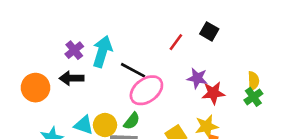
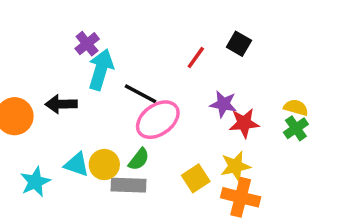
purple cross: (74, 50) -> (87, 44), moved
yellow semicircle: (253, 81) -> (296, 108), turned -72

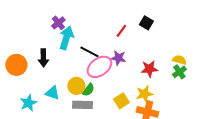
black arrow: (61, 104) -> (43, 58), turned -90
purple star: (223, 104) -> (118, 58), moved
yellow circle: (104, 165) -> (76, 86), moved

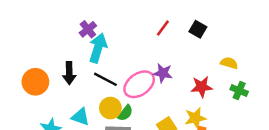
red line: (121, 31) -> (163, 28), moved
black line: (89, 52) -> (105, 79), moved
yellow semicircle: (179, 60) -> (229, 63), moved
green cross: (179, 72) -> (239, 91), turned -32

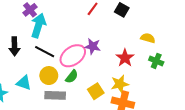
red star: (202, 87) -> (125, 58), turned -30
green semicircle: (125, 113) -> (72, 77), moved

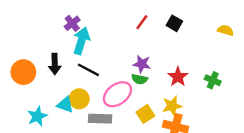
yellow semicircle: (148, 38) -> (226, 30), moved
pink ellipse: (73, 56) -> (117, 94), moved
yellow circle: (49, 76) -> (79, 99), moved
green semicircle: (72, 77) -> (140, 79), moved, turned 64

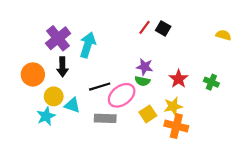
purple cross: (72, 23) -> (58, 38), moved, size x1.6
black square: (174, 23) -> (163, 28), moved
black line: (88, 70) -> (100, 87), moved, turned -45
yellow circle: (79, 99) -> (54, 96), moved

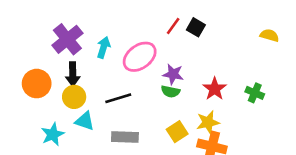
cyan arrow: (88, 45) -> (104, 47), size x0.7
pink ellipse: (122, 95) -> (140, 57), moved
yellow circle: (54, 96) -> (74, 97), moved

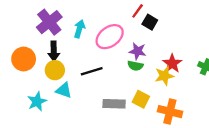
black square: (196, 27) -> (150, 22), moved
yellow star: (208, 122) -> (164, 76), moved
yellow square: (177, 132) -> (141, 99), turned -30
gray rectangle: (125, 137) -> (114, 104), moved

